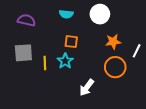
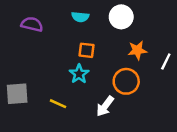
gray square: (23, 53) -> (17, 94), moved
yellow line: (45, 63) -> (58, 104), moved, turned -64
orange circle: (115, 67) -> (126, 81), moved

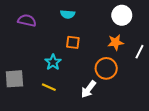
white circle: (121, 17) -> (122, 15), moved
cyan star: (79, 74) -> (53, 62), moved

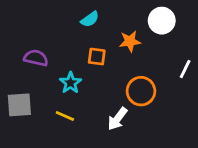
cyan semicircle: (68, 14) -> (90, 19), turned -40
purple semicircle: (27, 20) -> (36, 58), moved
orange star: (116, 42) -> (130, 41), moved

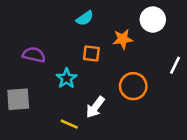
yellow line: (65, 116) -> (69, 124), moved
white arrow: (117, 119) -> (95, 107), moved

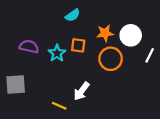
white circle: (153, 20) -> (131, 35), moved
cyan star: (67, 78) -> (57, 53), moved
orange circle: (133, 86) -> (111, 59), moved

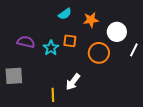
orange star: (105, 33) -> (91, 20), moved
yellow line: (59, 106) -> (53, 95), turned 64

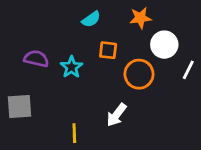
orange star: (91, 20) -> (140, 18), moved
orange square: (70, 41) -> (108, 50), moved
white arrow: (73, 82) -> (116, 115), moved

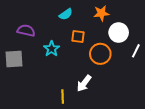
purple semicircle: (36, 59) -> (26, 30), moved
gray square: (19, 106) -> (14, 59), moved
yellow line: (74, 133) -> (63, 97), moved

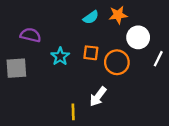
cyan semicircle: (66, 14) -> (91, 17), moved
orange square: (78, 37) -> (91, 53), moved

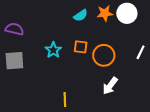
purple semicircle: (31, 35) -> (14, 29), moved
white circle: (138, 37) -> (127, 13), moved
white arrow: (98, 97) -> (110, 86), moved

